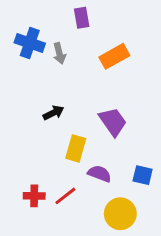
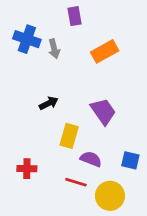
red cross: (34, 196) -> (27, 169), moved
red line: (65, 196) -> (76, 182), moved, turned 55

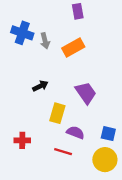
purple rectangle: (75, 16) -> (78, 11), moved
orange rectangle: (105, 51) -> (73, 48), moved
yellow circle: (110, 196) -> (105, 160), moved

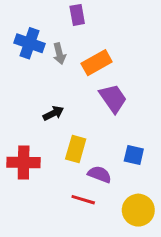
purple rectangle: (78, 11) -> (77, 15), moved
purple trapezoid: (86, 93) -> (113, 98), moved
blue square: (108, 134) -> (134, 155), moved
red cross: (22, 140) -> (24, 162), moved, size x1.5

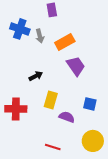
red line: (83, 200) -> (53, 147), moved

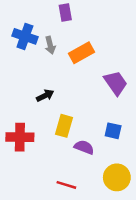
purple trapezoid: (76, 66) -> (116, 83), moved

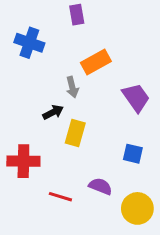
gray arrow: (50, 45) -> (72, 87), moved
yellow rectangle: (64, 126) -> (75, 133), moved
purple semicircle: (84, 147) -> (100, 186), moved
red line: (66, 185) -> (60, 197), moved

